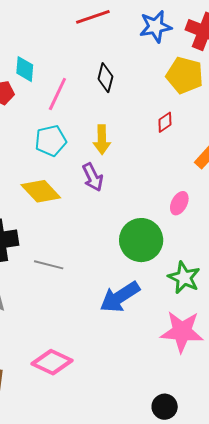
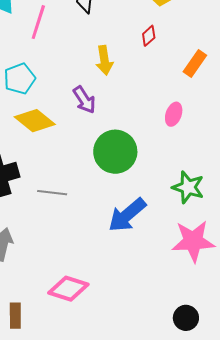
yellow arrow: (102, 140) -> (104, 60), moved
cyan pentagon: (51, 141) -> (20, 79), moved
green circle: (141, 240) -> (115, 152), moved

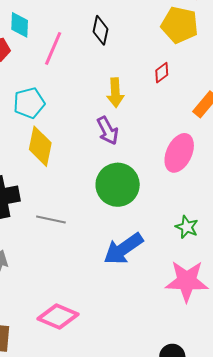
purple arrow: (84, 100) -> (108, 131), moved
pink ellipse: (174, 114) -> (179, 153), size x1.6
yellow diamond: (35, 121) -> (40, 146), turned 57
green star: (188, 187) -> (187, 227), size x0.7

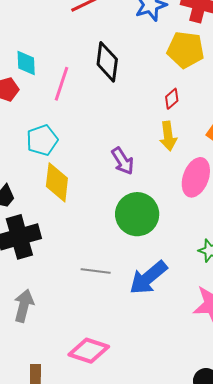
black diamond: (101, 30) -> (107, 62), size x1.4
yellow arrow: (115, 93) -> (168, 136), moved
gray line: (51, 219) -> (96, 271), moved

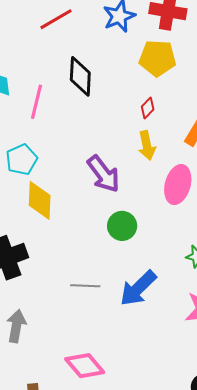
purple arrow: (123, 161) -> (103, 174), size x1.4
green circle: (137, 214) -> (122, 226), size x0.7
pink diamond: (89, 351) -> (85, 366), turned 36

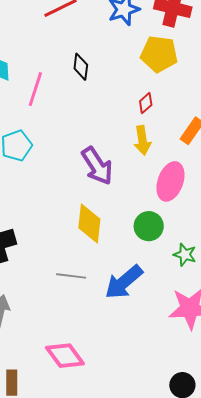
black diamond: (80, 76) -> (81, 67), size x0.7
yellow diamond: (40, 200) -> (89, 224), moved
green circle: (122, 226) -> (149, 226), moved

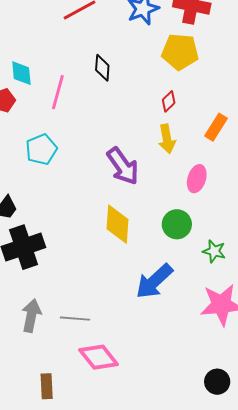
pink ellipse: (170, 181) -> (197, 179), size x0.7
gray line: (71, 276) -> (75, 319), moved

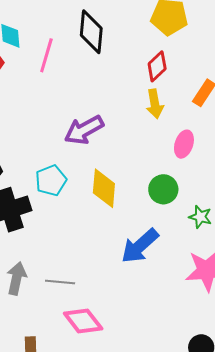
black diamond: (102, 68) -> (91, 32), size x1.6
red diamond: (169, 101) -> (157, 66), size x1.4
cyan pentagon: (41, 149) -> (51, 180), moved
purple arrow: (123, 166) -> (84, 130), moved, turned 96

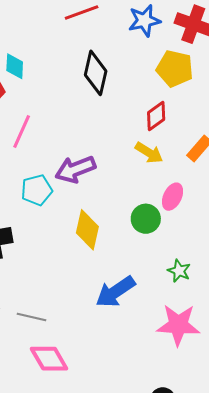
pink line: (46, 55) -> (22, 132), moved
yellow arrow: (155, 104) -> (149, 153), turned -56
cyan pentagon: (51, 180) -> (37, 190), moved
green circle: (163, 189) -> (146, 219), moved

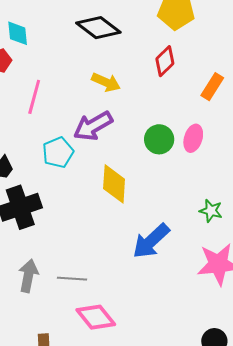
black diamond: (96, 73) -> (98, 28), turned -57
yellow arrow: (149, 153) -> (106, 82), moved
green circle: (146, 219) -> (159, 139), moved

